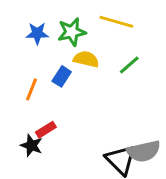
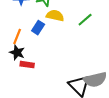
red rectangle: (46, 130) -> (27, 65), turned 40
black star: (31, 145) -> (17, 53), moved

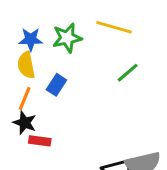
yellow semicircle: (55, 16) -> (26, 65), moved, turned -114

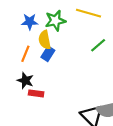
yellow semicircle: (26, 65) -> (45, 40), moved
orange line: (25, 98) -> (25, 54), moved

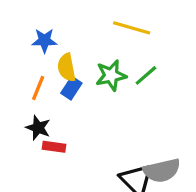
green star: (55, 21) -> (111, 75), moved

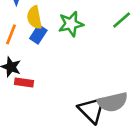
green line: (146, 75) -> (122, 20), moved

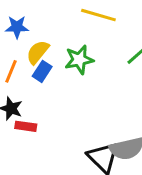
yellow semicircle: (34, 17) -> (38, 52), turned 50

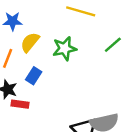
blue rectangle: (42, 71) -> (34, 76), moved

